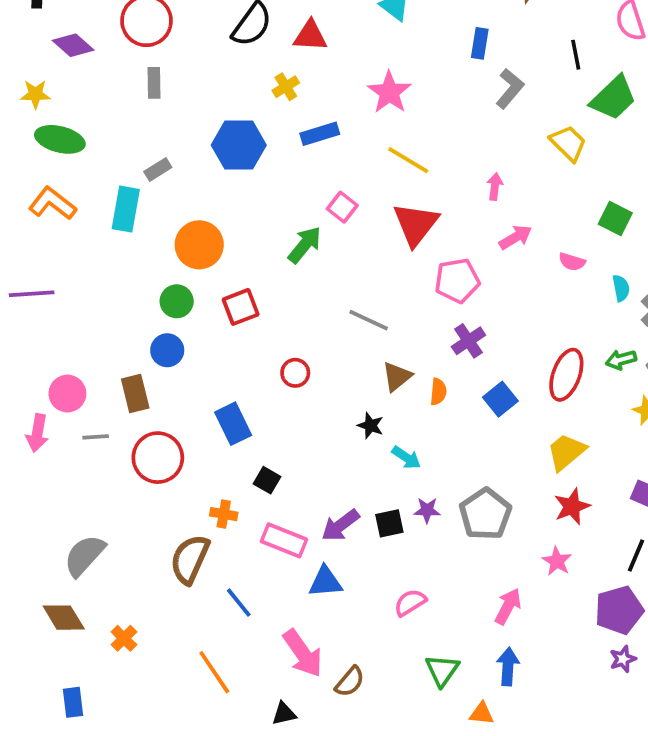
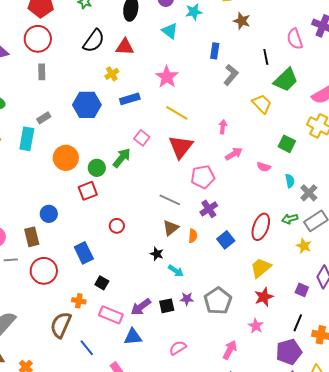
green circle: (177, 301) -> (97, 168), moved
gray line: (369, 320) -> (170, 200), moved

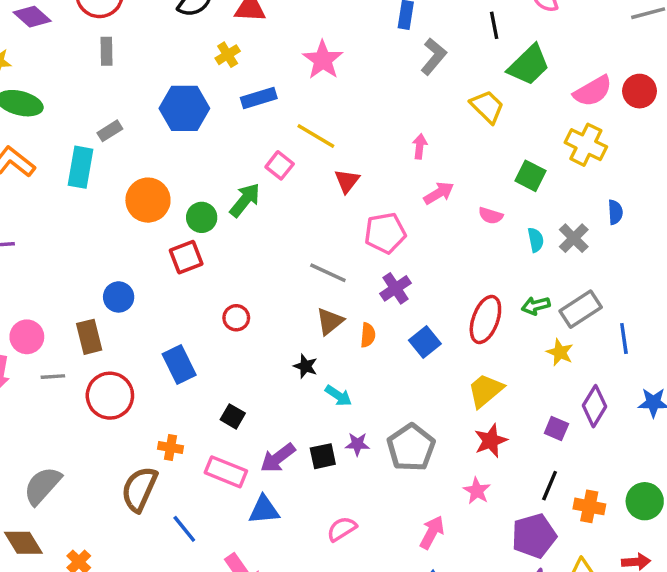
yellow line: (177, 113) -> (316, 136), moved
red triangle: (181, 147) -> (347, 181), size x0.6
gray cross: (309, 193) -> (574, 238), moved
black square: (102, 283) -> (233, 416), moved

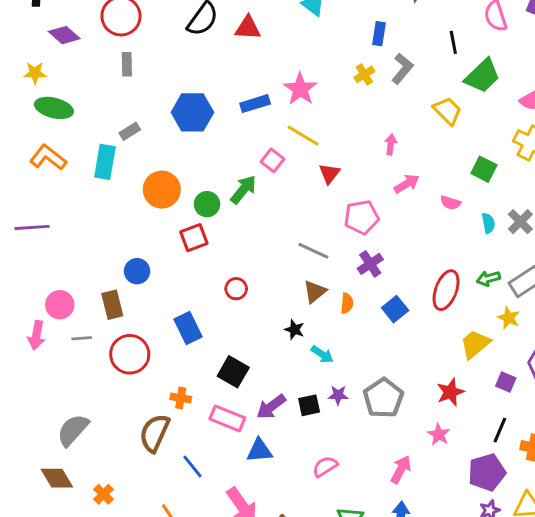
yellow cross: (228, 55) -> (364, 74), moved
pink star: (323, 60) -> (300, 89), moved
yellow trapezoid: (485, 390) -> (475, 344), moved
black square: (233, 416) -> (233, 372), size x1.5

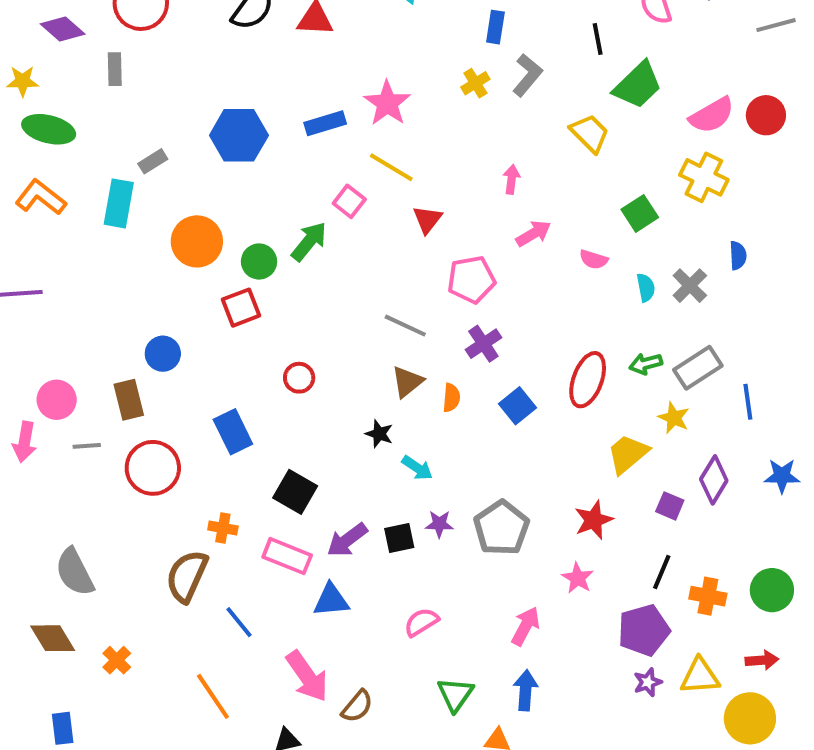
gray rectangle: (127, 64) -> (115, 69), moved
green square: (484, 169) -> (640, 213), turned 30
gray semicircle: (73, 430) -> (75, 572), turned -69

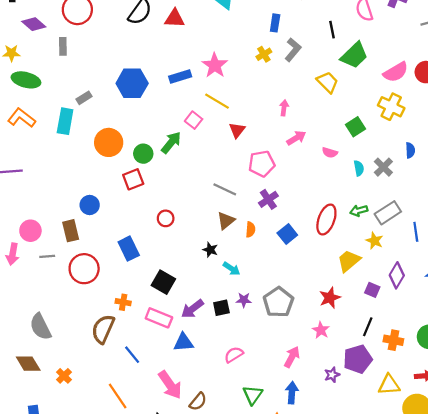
purple star: (648, 682) -> (332, 375), moved

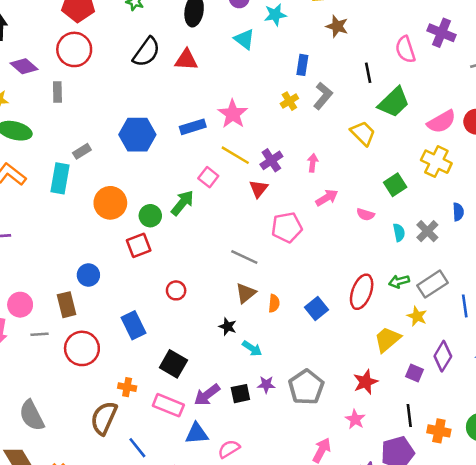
purple cross: (268, 199) -> (271, 160), moved
black line: (368, 327) -> (409, 415), turned -30
pink semicircle: (234, 355) -> (229, 449), moved

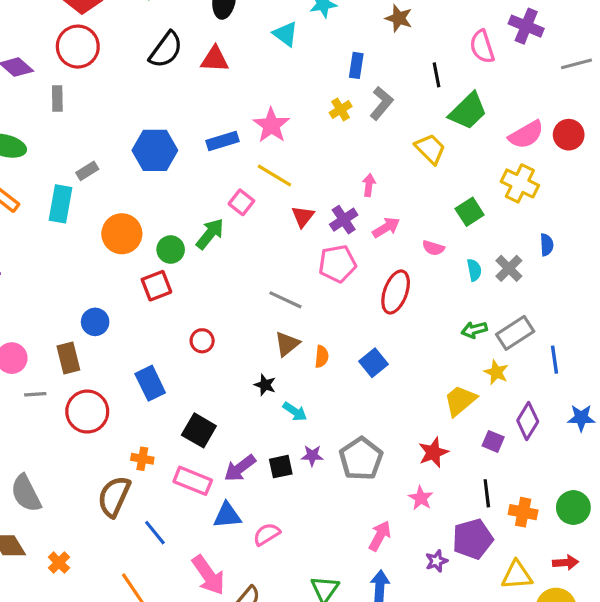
purple cross: (271, 160) -> (344, 220), moved
red ellipse: (362, 292) -> (396, 292), moved

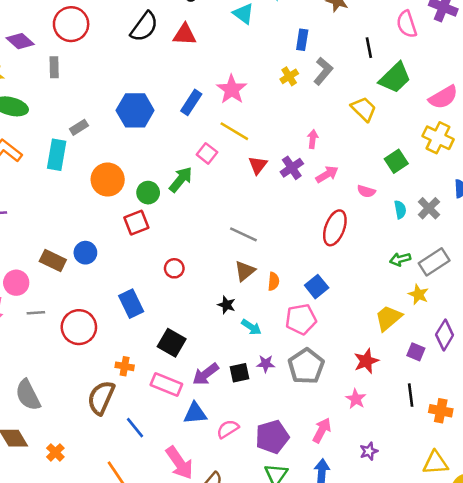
blue rectangle: (223, 141) -> (191, 102), turned -40
pink pentagon: (337, 264) -> (301, 319), moved
brown rectangle: (68, 358) -> (53, 260), moved, turned -50
purple pentagon: (473, 539) -> (272, 437), moved

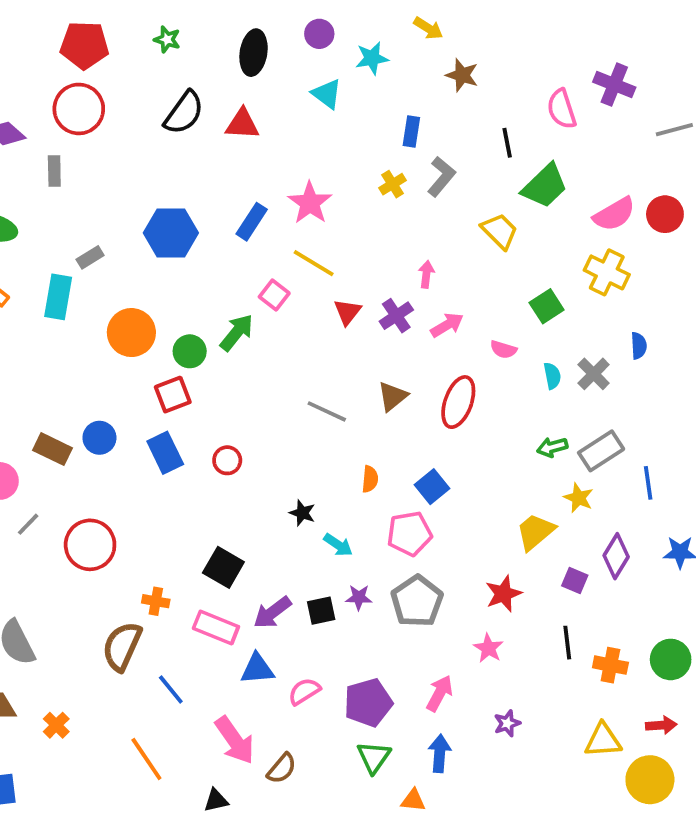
brown triangle: (245, 271) -> (393, 396), moved
blue rectangle: (131, 304) -> (165, 453), moved
gray line: (36, 313) -> (28, 524), turned -42

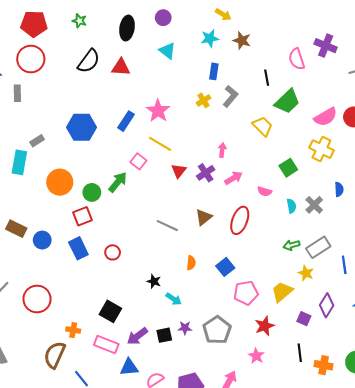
cyan star: (372, 58) -> (210, 38), moved
brown rectangle: (52, 449) -> (16, 229), moved
pink pentagon: (409, 534) -> (246, 293), moved

